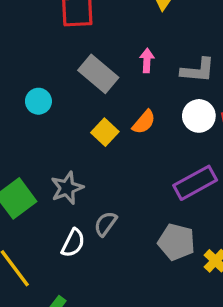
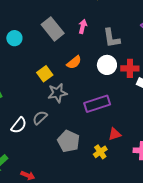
gray L-shape: (198, 70) -> (111, 38), turned 65
yellow square: (105, 132) -> (45, 74), moved
gray star: (67, 188) -> (57, 93), moved
gray pentagon: (177, 242) -> (68, 141), moved

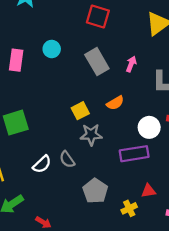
cyan circle: (14, 38) -> (52, 49), moved
white circle: (107, 65) -> (149, 127), moved
gray semicircle: (40, 118) -> (67, 159), turned -91

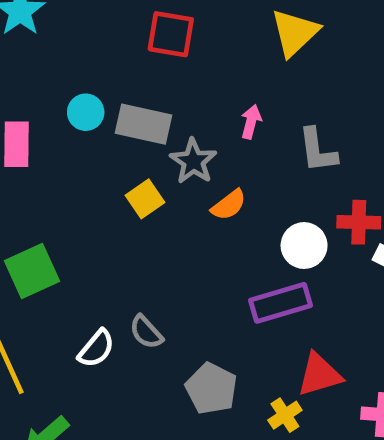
gray rectangle: (97, 62) -> (144, 124), moved, turned -40
yellow square: (80, 111) -> (145, 199), moved
gray star: (91, 135) -> (193, 161), moved, turned -30
red triangle: (148, 191) -> (319, 375), size x1.5

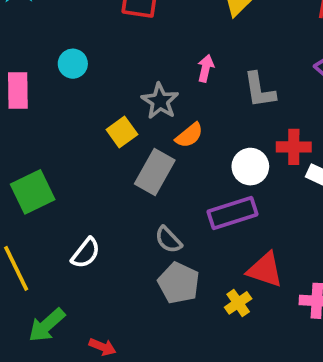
gray rectangle: (144, 124) -> (155, 172), moved, turned -72
gray semicircle: (146, 332) -> (168, 240), moved
red triangle: (319, 375) -> (265, 270), turned 36

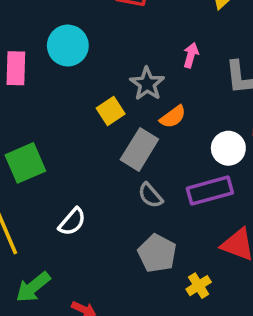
cyan circle: (73, 64) -> (68, 46), size x1.5
gray semicircle: (168, 240) -> (150, 195), moved
yellow cross: (238, 303) -> (199, 286), moved

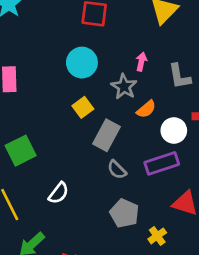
cyan circle: (68, 46) -> (82, 63), moved
gray star: (147, 84) -> (124, 87), moved
orange semicircle: (173, 117) -> (146, 109), moved

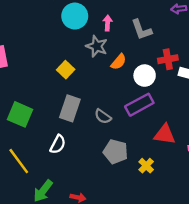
cyan circle: (82, 63) -> (75, 16), moved
gray rectangle: (106, 135) -> (70, 108), moved
green square: (21, 151) -> (20, 114), turned -30

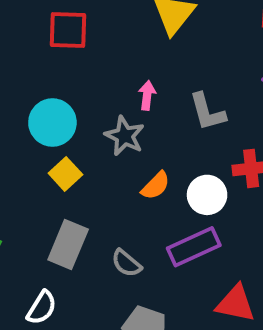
cyan circle: (75, 16) -> (52, 123), moved
orange semicircle: (119, 62) -> (156, 186), moved

